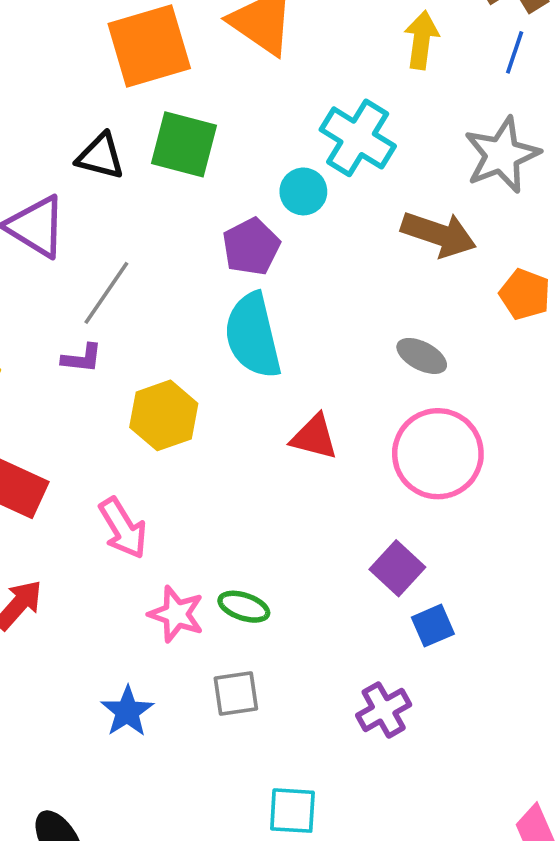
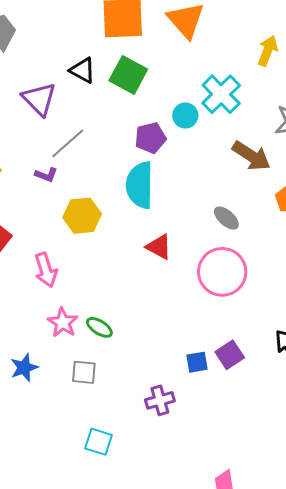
purple square: (397, 568) -> (230, 355), moved

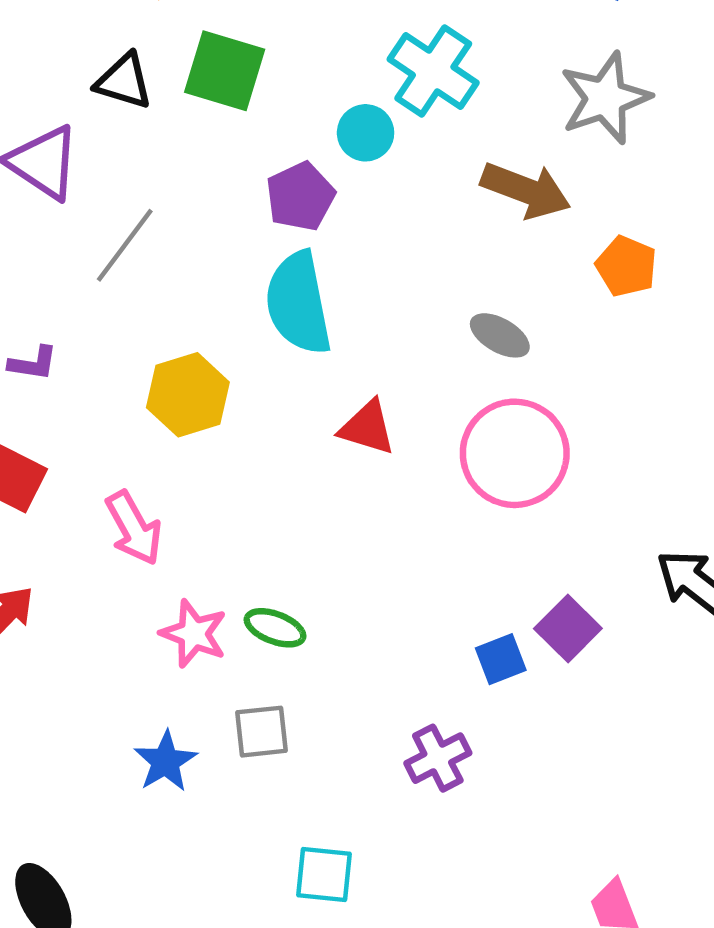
purple L-shape: (46, 175) -> (33, 363), moved
blue star: (24, 368) -> (165, 761), moved

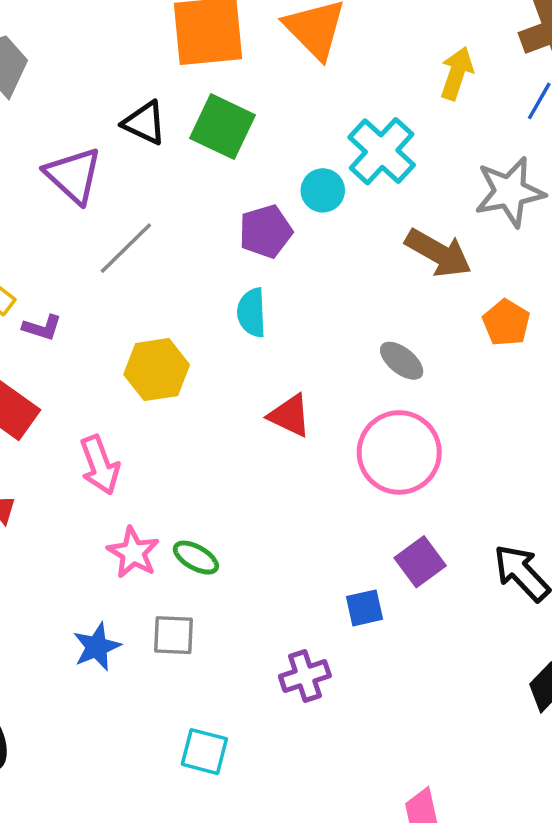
cyan semicircle: (298, 303) -> (252, 313), size x0.6
purple square: (568, 628) -> (420, 562), moved

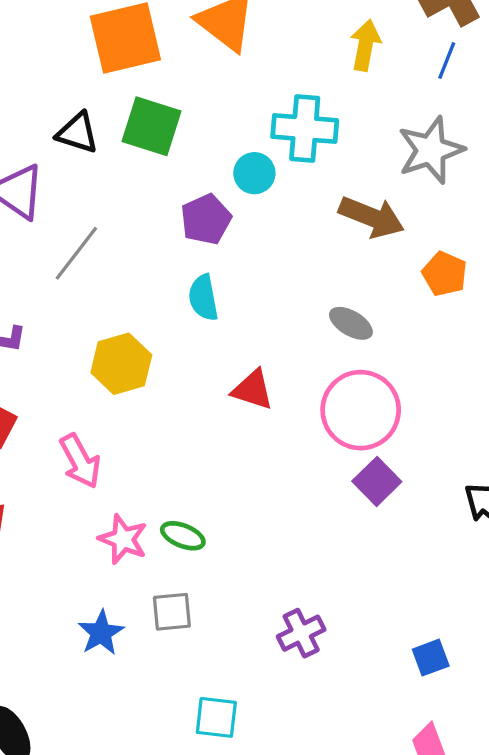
cyan cross: (382, 151) -> (305, 128), turned -30
purple square: (420, 562) -> (377, 481), moved
blue square: (365, 608) -> (431, 658), moved

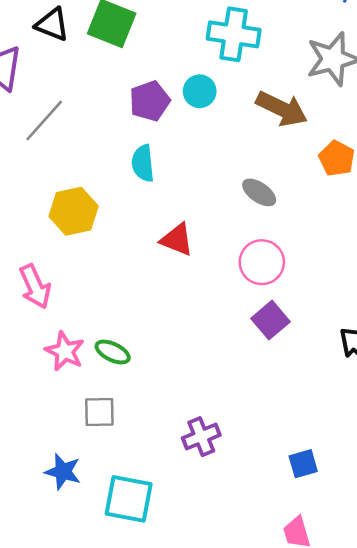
cyan circle: (254, 173) -> (200, 91), moved
pink circle: (361, 410) -> (262, 262), size x0.7
blue star: (101, 633) -> (63, 472), moved, turned -30
cyan square: (216, 717) -> (129, 499), size x1.4

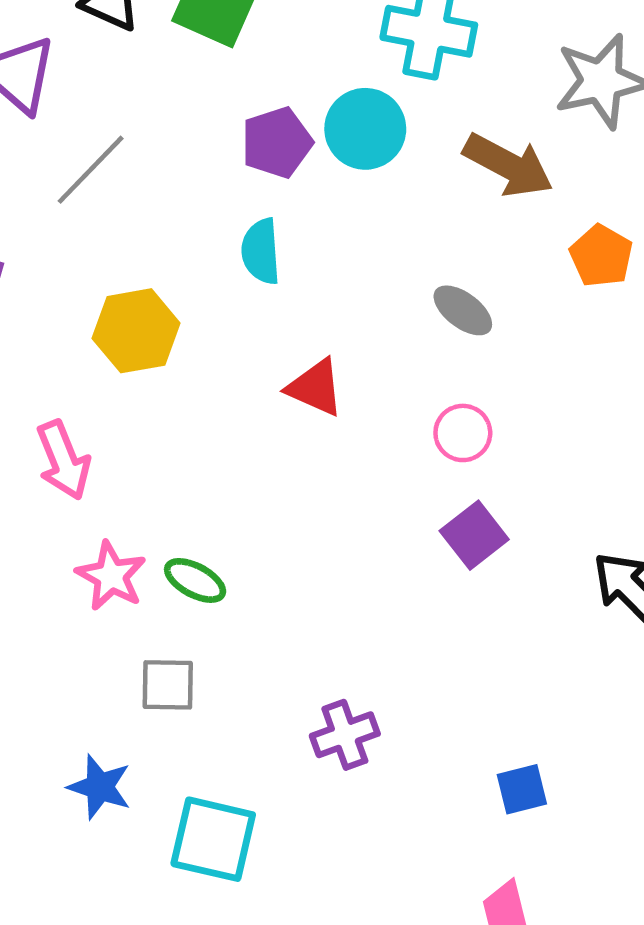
cyan circle: (200, 91) -> (365, 129), size x1.4
pink circle: (262, 262) -> (463, 433), size x0.7

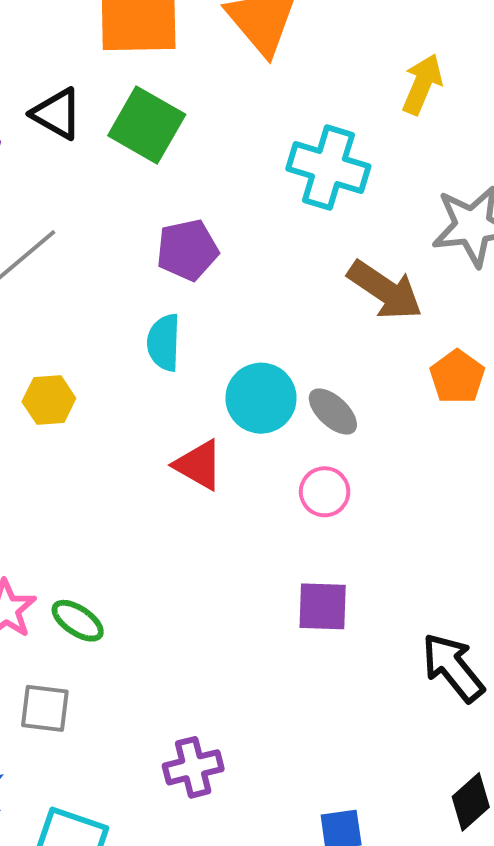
cyan circle: (365, 129) -> (261, 398), moved
yellow hexagon: (136, 331) -> (49, 400), size x0.7
pink circle: (463, 433) -> (325, 492), moved
purple square: (474, 535) -> (323, 606), turned 34

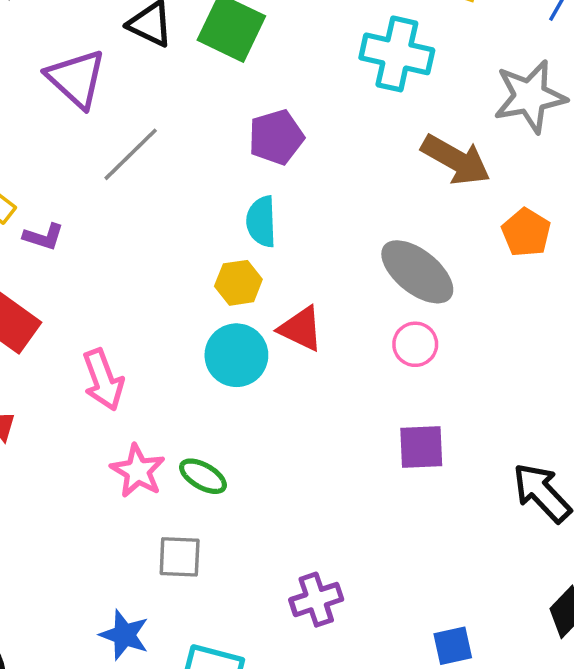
cyan circle: (261, 398) -> (236, 355), moved
yellow hexagon: (49, 400) -> (238, 283), moved
gray ellipse: (333, 412) -> (417, 272), size x1.6

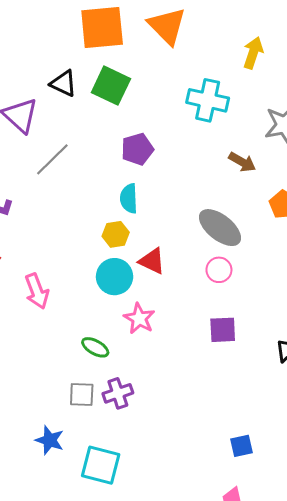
brown arrow: (456, 160) -> (242, 162), size x0.7
pink star: (138, 471) -> (139, 318), moved
purple cross: (316, 600) -> (118, 393), moved

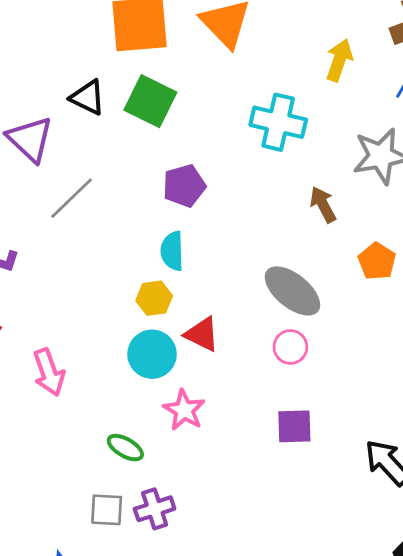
brown arrow: (242, 162) -> (323, 205), turned -148

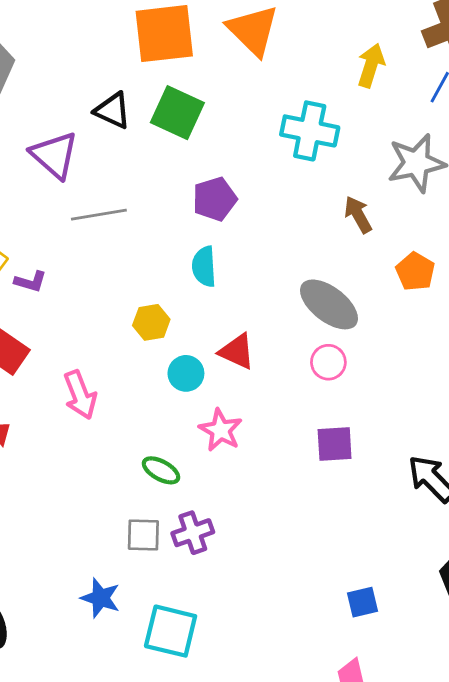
gray line: (72, 198) -> (99, 215), turned 36
yellow hexagon: (154, 298) -> (151, 322), moved
cyan circle: (152, 354) -> (186, 373), size x0.7

